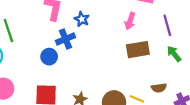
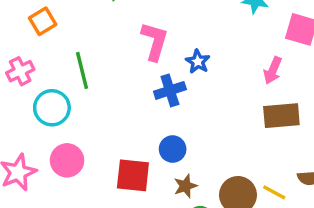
blue circle: (49, 57) -> (173, 149), moved

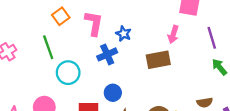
orange square: (43, 21) -> (61, 16), moved
cyan circle: (52, 108) -> (68, 73), moved
brown rectangle: (281, 116) -> (158, 60), moved

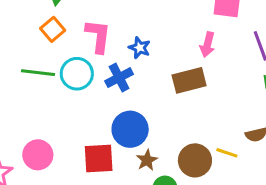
green line: (48, 47) -> (38, 73), turned -60
cyan circle: (68, 73) -> (77, 74), moved
blue circle: (113, 93) -> (130, 129), size x1.5

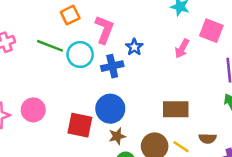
pink arrow: (207, 45) -> (182, 49), moved
brown rectangle: (189, 80) -> (176, 109), moved

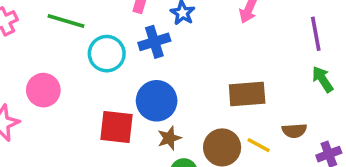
cyan circle: (80, 55) -> (107, 54), moved
pink circle: (33, 110) -> (43, 90), moved

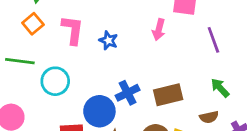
blue cross: (154, 42) -> (128, 93), moved
green arrow: (323, 79) -> (220, 88), moved

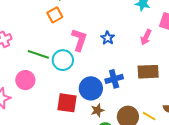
pink L-shape: (73, 30) -> (79, 40), moved
green line: (20, 61) -> (38, 54), moved
brown rectangle: (168, 95) -> (148, 72), moved

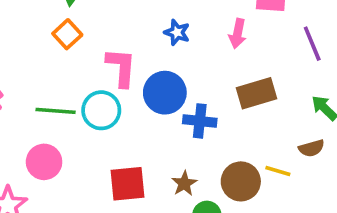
blue star: (108, 38) -> (177, 32), moved
blue cross: (114, 79) -> (200, 121), turned 36
blue circle: (91, 88) -> (165, 93), moved

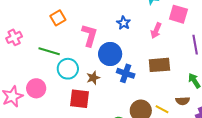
orange square: (67, 34) -> (58, 18), moved
cyan circle: (101, 110) -> (68, 69), moved
pink circle: (44, 162) -> (36, 88), moved
brown star: (184, 183) -> (93, 78), moved

